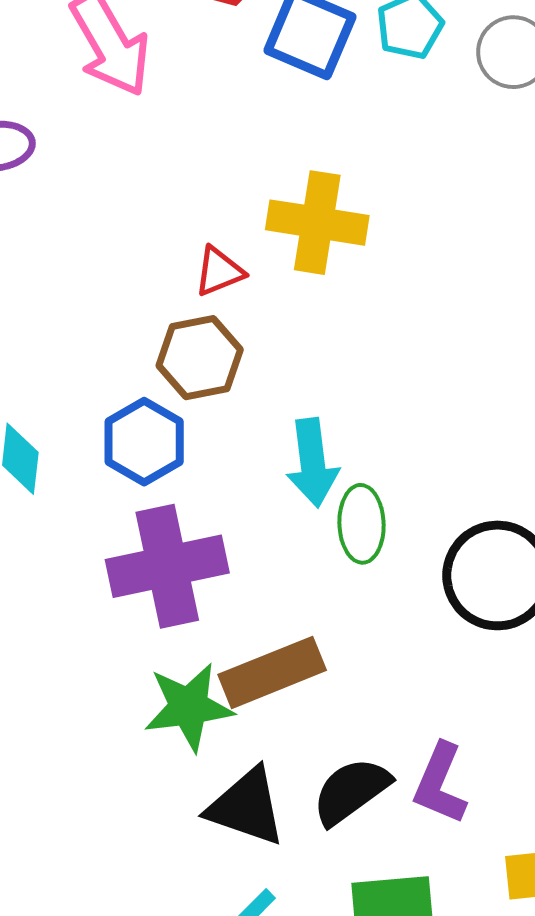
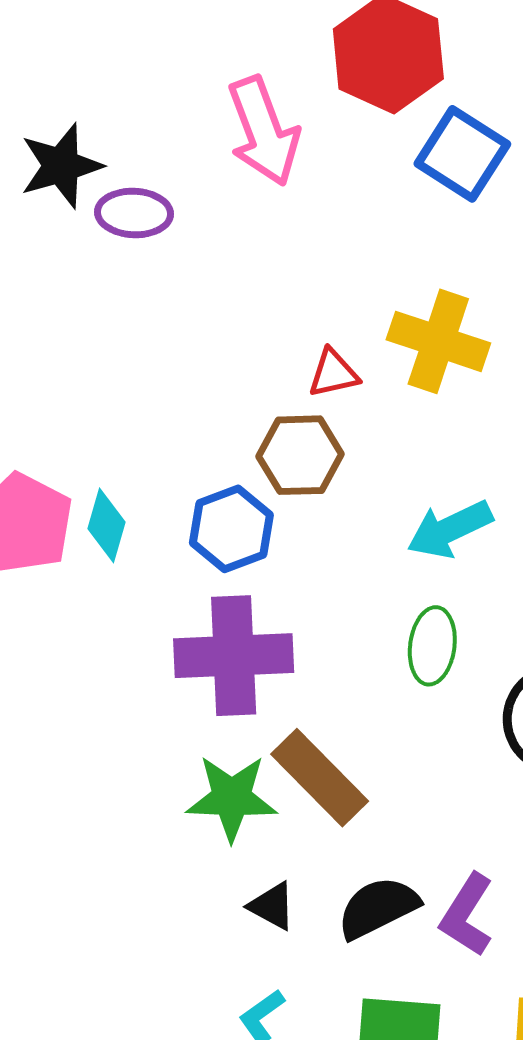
cyan arrow: (312, 463) -> (450, 529), moved, turned 62
brown rectangle: (272, 672) -> (320, 778), turned 58
black triangle: (246, 807) -> (272, 906), size x0.6

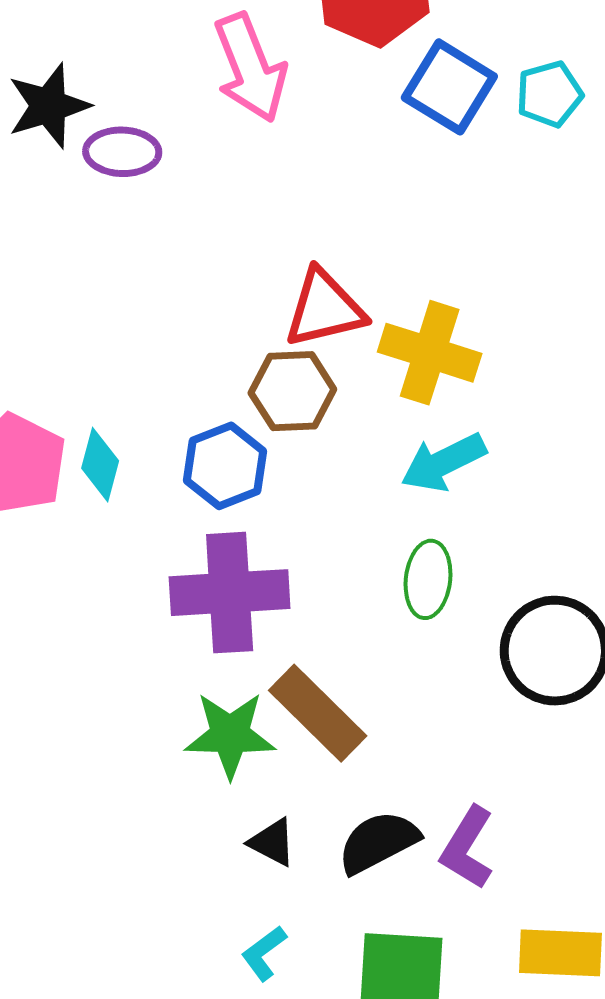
yellow cross: (438, 341) -> (430, 353), moved
red triangle: (333, 373) -> (324, 309), size x1.6

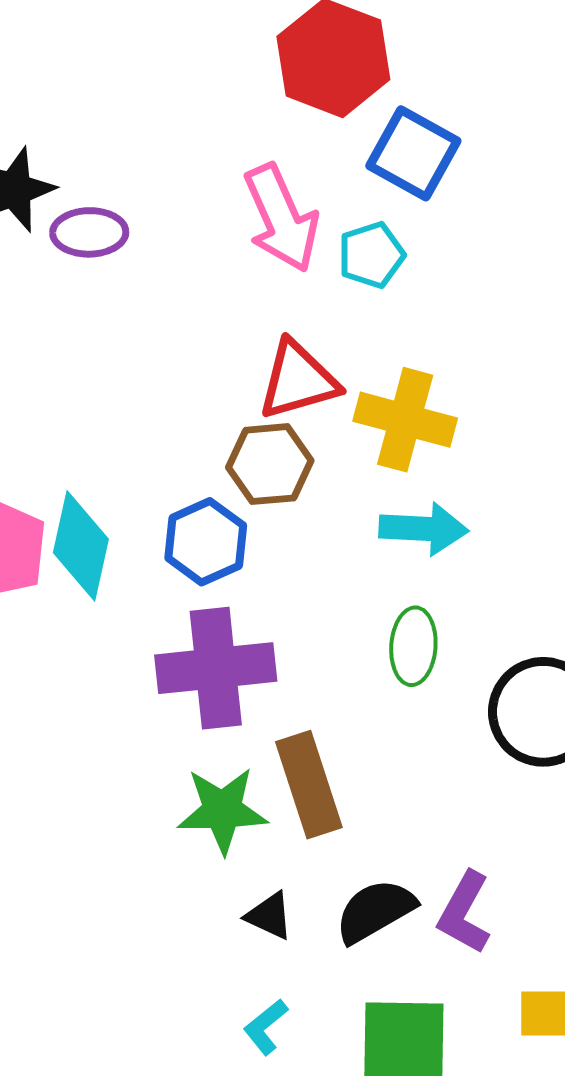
pink arrow: (250, 68) -> (281, 218), moved
cyan pentagon: (549, 94) -> (371, 255), moved
cyan arrow: (443, 462) -> (424, 529), turned -148
cyan diamond: (100, 465) -> (81, 546), size x1.5
brown rectangle: (318, 713) -> (309, 785), turned 30

